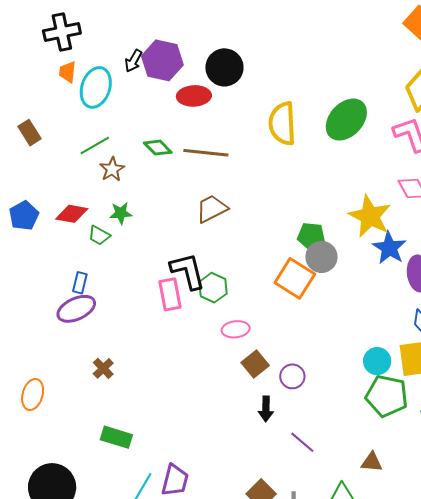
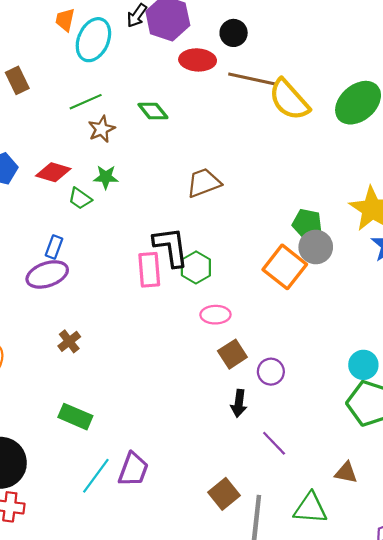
black circle: (224, 67) -> (234, 33), size x0.7
yellow semicircle: (282, 124) -> (289, 100), turned -45
brown line: (206, 153) -> (252, 79), moved

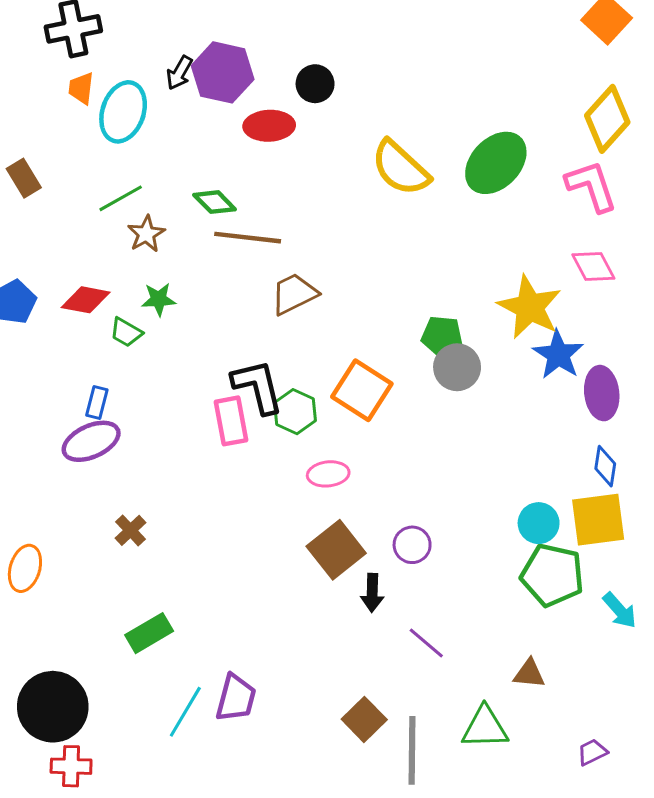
brown line: (252, 79) -> (248, 238), moved
orange square: (285, 267) -> (362, 390), moved
brown square: (232, 354) -> (336, 550), moved, size x1.4
green rectangle: (75, 417) -> (149, 633), turned -48

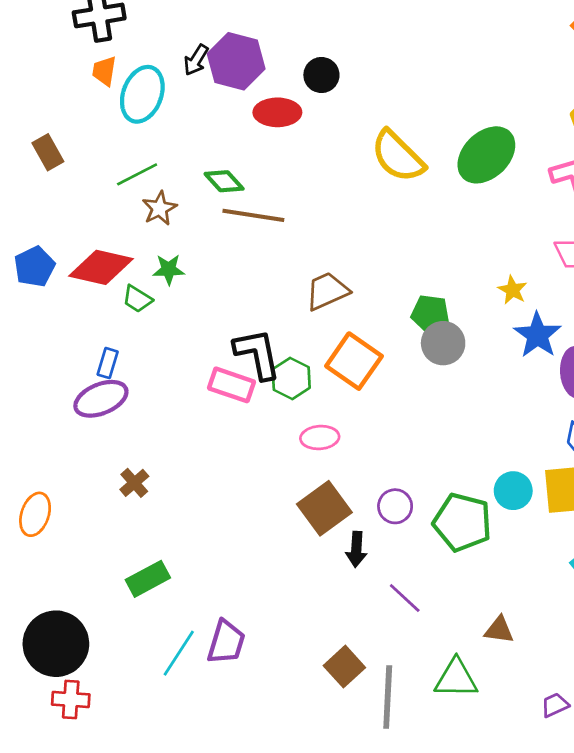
brown trapezoid: (294, 294) -> (327, 291), moved
red diamond: (86, 300) -> (101, 267), size x1.4
yellow star: (530, 307) -> (513, 290), size x0.5
pink rectangle: (231, 421) -> (231, 385), turned -63
green pentagon: (552, 575) -> (462, 522), moved

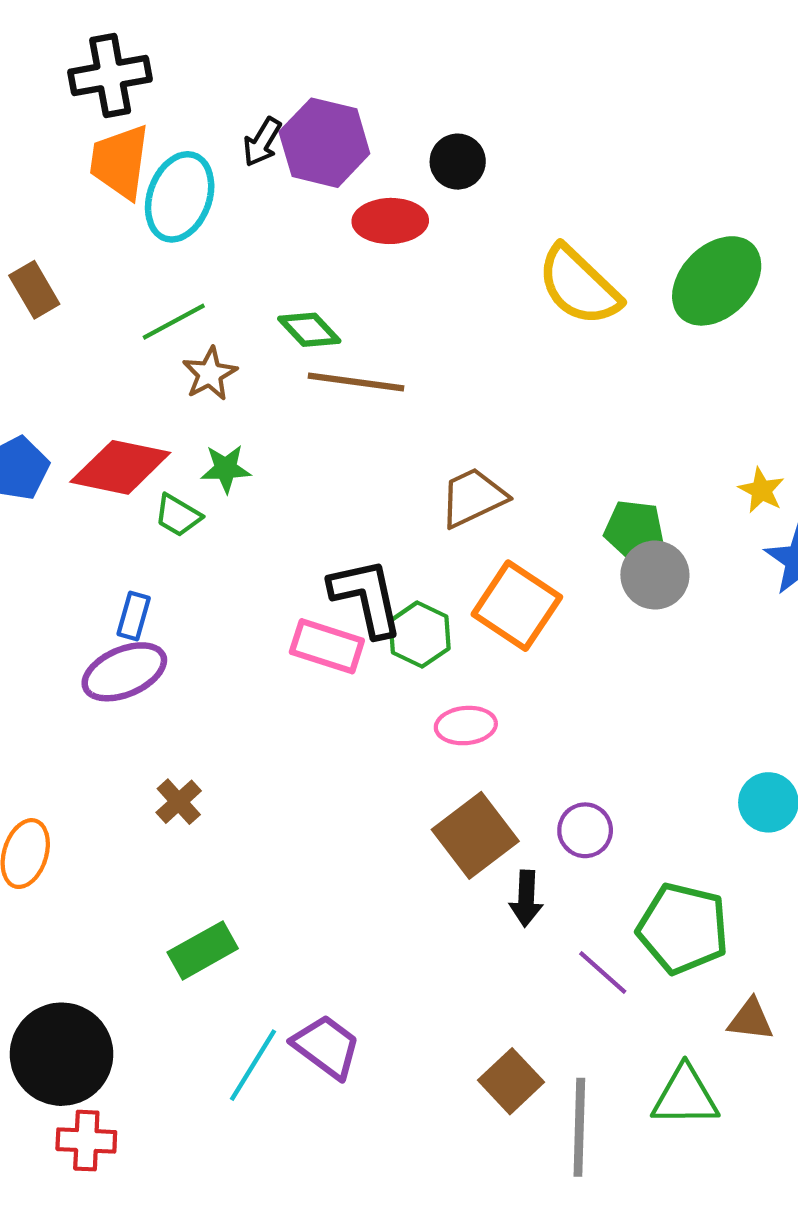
orange trapezoid: (104, 71) -> (120, 162), size x1.6
green pentagon: (462, 522) -> (683, 928), moved
purple trapezoid: (226, 642) -> (326, 1047), turned -69

